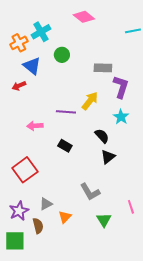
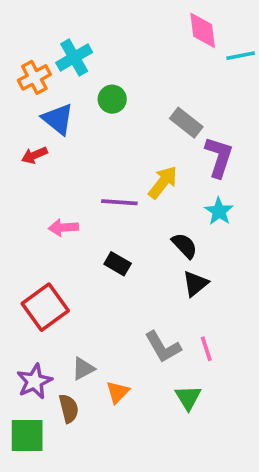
pink diamond: (84, 17) -> (203, 30), moved, turned 45
gray rectangle: (103, 68) -> (186, 123), turned 36
pink line: (131, 207) -> (206, 349), moved

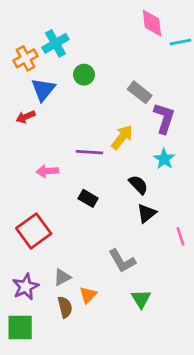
blue triangle: (58, 119) -> (43, 90), turned 30
pink line: (206, 349) -> (180, 236), moved
brown semicircle: (69, 408) -> (65, 307), moved

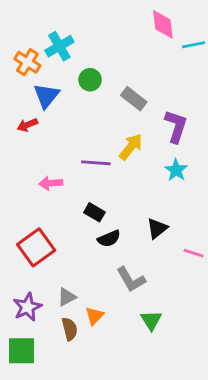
orange cross: (26, 58) -> (27, 62), turned -30
gray rectangle: (140, 92) -> (134, 99), moved
black semicircle: (138, 185) -> (109, 239), moved, turned 110
pink line: (180, 236) -> (194, 253), turned -54

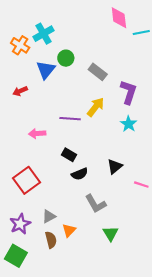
blue triangle: (46, 96) -> (46, 70), moved
green square: (22, 351) -> (16, 256), turned 30

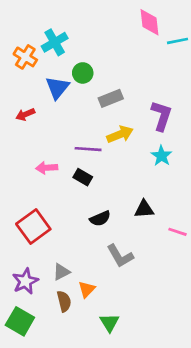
gray rectangle: (98, 72) -> (111, 98), moved, turned -60
yellow arrow: (96, 107) -> (120, 134), turned 30
black rectangle: (69, 155) -> (83, 177), moved
black triangle: (115, 166) -> (144, 209), turned 35
green triangle: (110, 233) -> (109, 323), moved

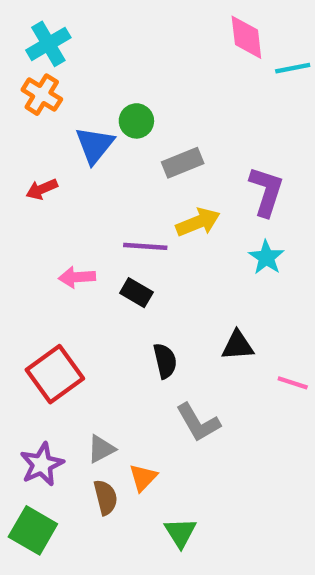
cyan cross: (55, 42) -> (48, 44), moved
black semicircle: (100, 218) -> (165, 361), turned -80

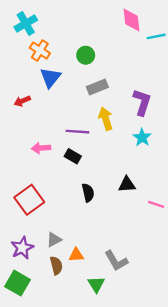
orange cross: (42, 95) -> (40, 51), moved
green circle: (136, 121) -> (86, 55), moved
yellow arrow: (198, 222) -> (106, 119), turned -85
gray L-shape: (198, 422) -> (116, 261), moved
orange triangle: (143, 478) -> (76, 255), turned 42

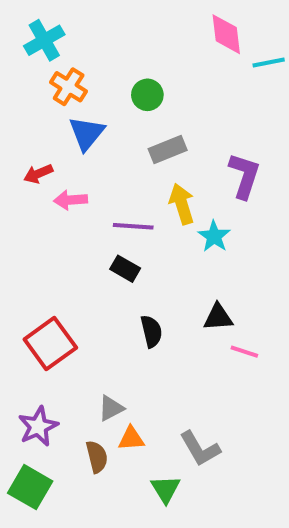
cyan star: (142, 137) -> (214, 236), moved
pink arrow: (41, 148) -> (71, 200), moved
pink line: (156, 204) -> (244, 352), moved
gray triangle: (54, 240) -> (111, 408), moved

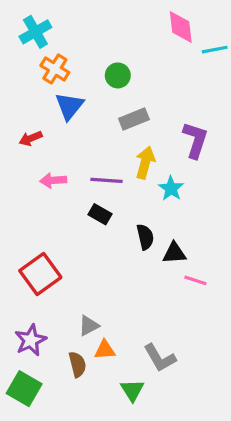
pink arrow: (71, 200) -> (53, 180), moved
yellow arrow: (182, 204) -> (145, 163), turned 32
black semicircle: (151, 331) -> (145, 237), moved

